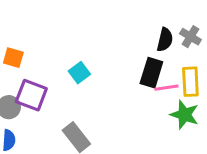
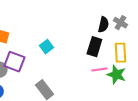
pink line: (166, 88) -> (99, 70), moved

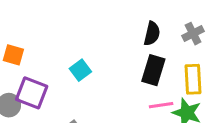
gray cross: (120, 23) -> (193, 34), turned 32
black semicircle: (103, 25) -> (152, 34), moved

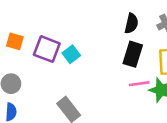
purple square: (32, 93) -> (47, 49), moved

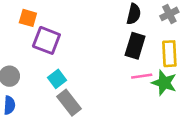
orange square: (15, 41) -> (28, 18), moved
cyan square: (71, 54) -> (57, 79), moved

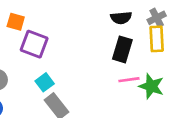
black semicircle: (134, 14) -> (121, 18), turned 72
yellow rectangle: (169, 54) -> (157, 39), moved

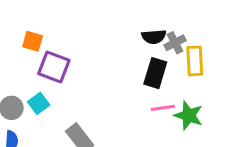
gray cross: (157, 18) -> (175, 43), moved
cyan square: (45, 82) -> (39, 103), moved

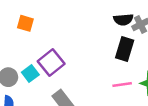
purple square: (54, 67) -> (51, 62), moved, turned 30
pink line: (163, 108) -> (122, 84), moved

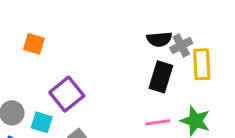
cyan square: (30, 73) -> (42, 122), moved, turned -35

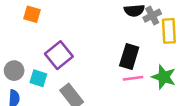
black rectangle: (161, 77) -> (129, 56), moved

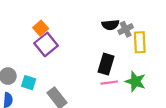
orange square: (32, 14) -> (41, 28), moved, turned 32
purple square: (59, 55) -> (46, 44), moved

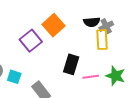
orange square: (41, 28) -> (53, 25), moved, size x1.5
yellow rectangle: (140, 42) -> (102, 40), moved
black rectangle: (106, 64) -> (71, 64), moved

